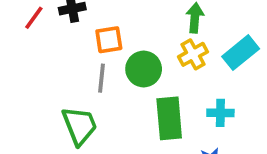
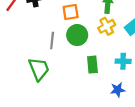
orange square: (109, 40) -> (71, 12), moved
green rectangle: (169, 118) -> (92, 65), size x0.7

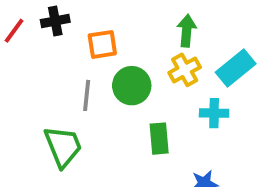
orange square: (71, 12) -> (102, 44), moved
cyan cross: (123, 61) -> (214, 113), moved

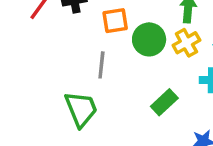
green circle: (132, 86) -> (149, 39), moved
green rectangle: (159, 139) -> (164, 102), turned 52

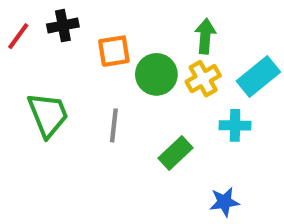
gray line: (101, 65) -> (114, 125), moved
green trapezoid: (81, 109) -> (48, 115), moved

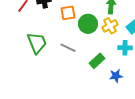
gray line: (114, 125) -> (68, 48), turned -70
blue star: (224, 202) -> (116, 76), moved

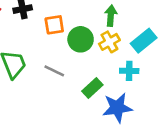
blue star: (116, 76) -> (117, 108), size x1.6

